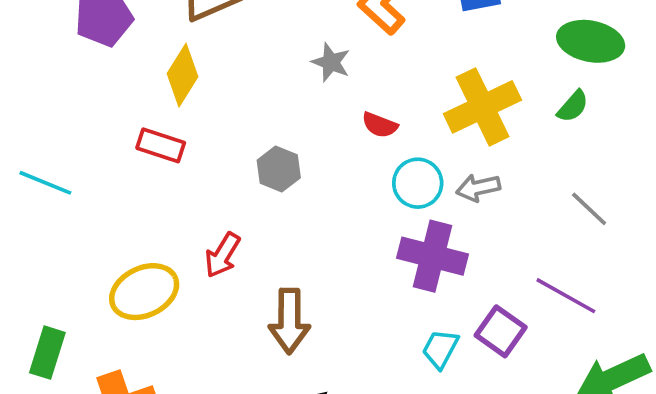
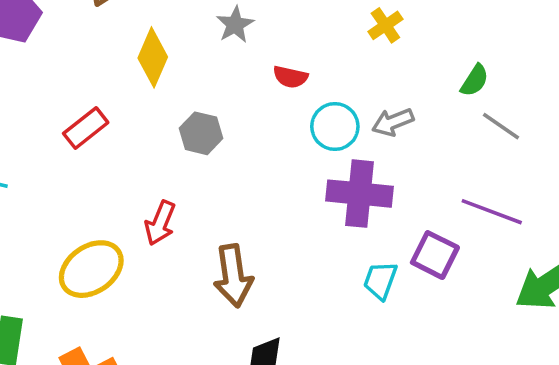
gray star: (331, 62) -> (235, 25), turned 30
yellow diamond: (183, 75) -> (153, 57), moved
green semicircle: (573, 106) -> (475, 80), moved
yellow cross: (482, 107) -> (385, 25), moved, size x0.5
red rectangle: (161, 145) -> (86, 128), turned -48

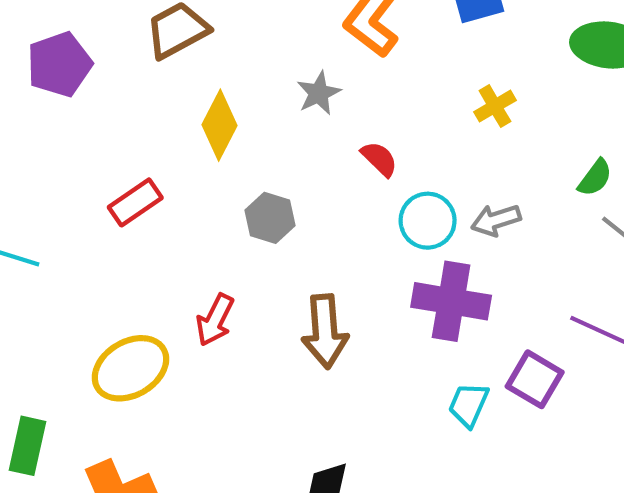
red semicircle: (290, 77) -> (379, 159), turned -152
brown arrow: (233, 276) -> (325, 331), moved

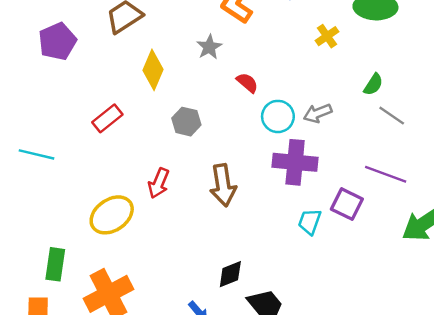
yellow cross: (495, 106) -> (327, 36), moved

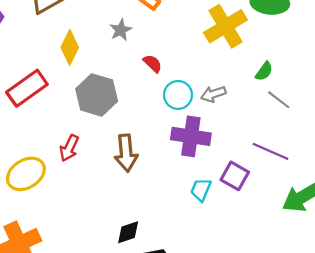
yellow cross: (327, 36) -> (225, 26), size x2.0
red rectangle: (107, 118) -> (27, 88), size x1.5
gray hexagon: (186, 122) -> (97, 95), size x1.6

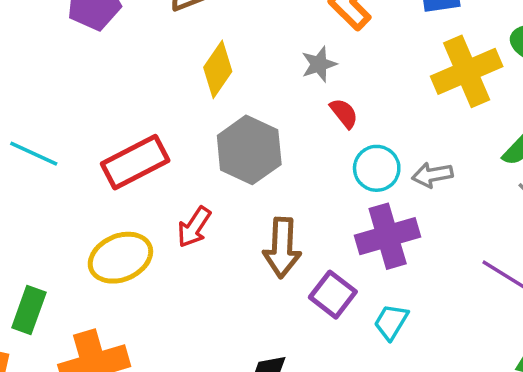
gray star: (121, 30) -> (319, 64), moved
red rectangle: (27, 88) -> (135, 162), moved
purple cross: (191, 136) -> (388, 236), turned -33
purple square: (235, 176) -> (333, 295), moved

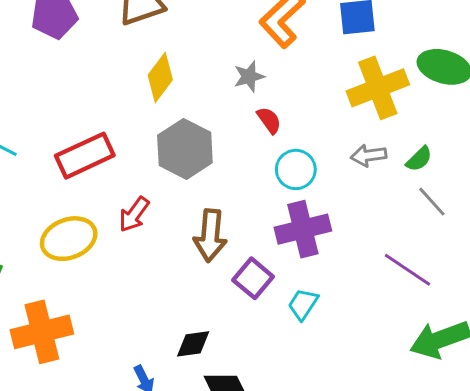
gray arrow: (432, 175) -> (369, 155), moved

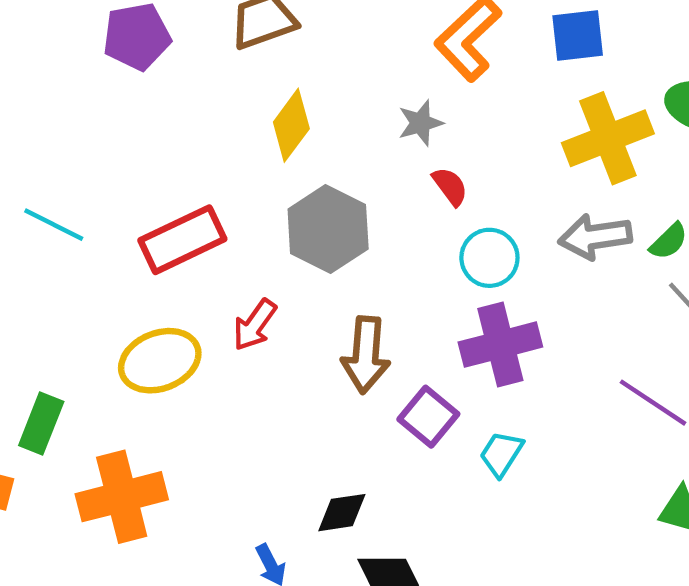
gray arrow: (369, 155) -> (595, 237), size x1.4

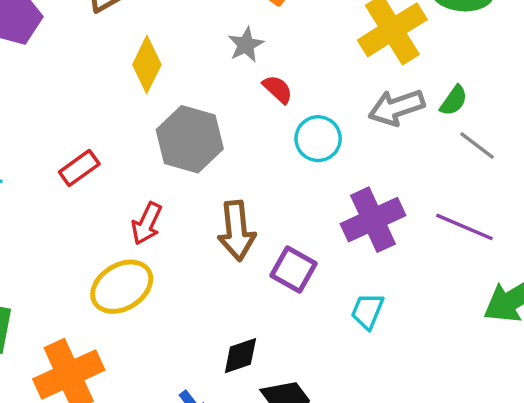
red rectangle: (182, 240) -> (79, 168), size x0.6
purple cross: (500, 345) -> (373, 220), moved
yellow ellipse: (160, 361) -> (122, 287), moved
cyan trapezoid: (501, 454) -> (367, 311), moved

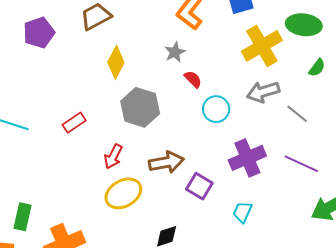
green semicircle: (454, 101) -> (317, 68), moved
gray line: (477, 145) -> (297, 114), moved
brown arrow: (237, 231) -> (166, 162), turned -96
yellow ellipse: (122, 287) -> (123, 193), moved

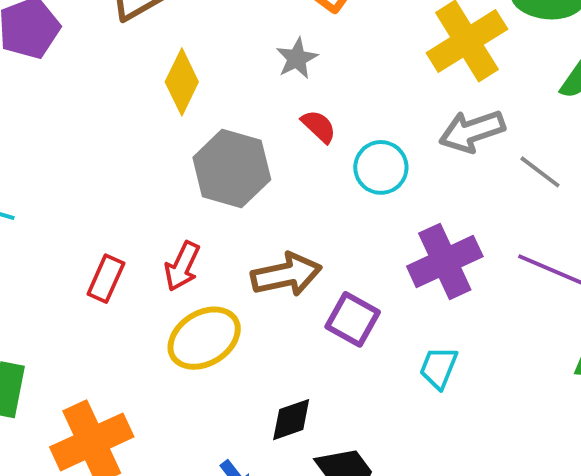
red semicircle: (193, 79) -> (319, 126), moved
red rectangle: (74, 123) -> (106, 279), moved, turned -30

